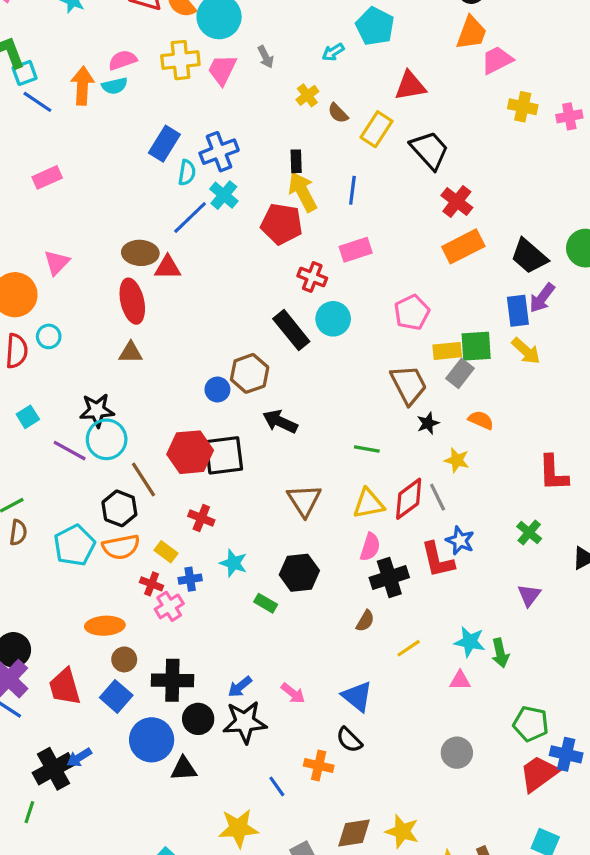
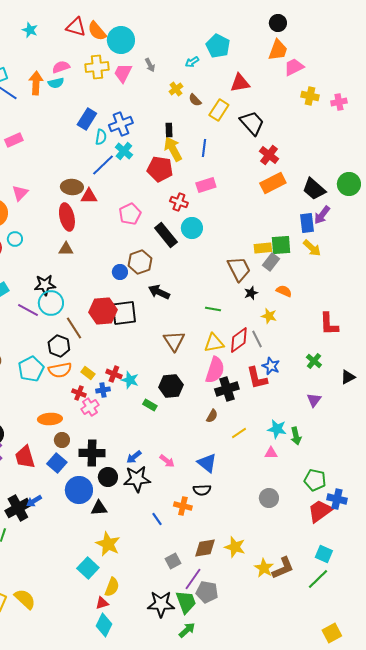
pink pentagon: (412, 312) -> (130, 214), moved
red cross: (201, 518) -> (114, 374), moved
pink semicircle: (370, 547) -> (215, 370), size x1.5
black semicircle: (349, 740) -> (202, 490), turned -48
yellow star: (238, 828) -> (108, 544), moved, turned 30

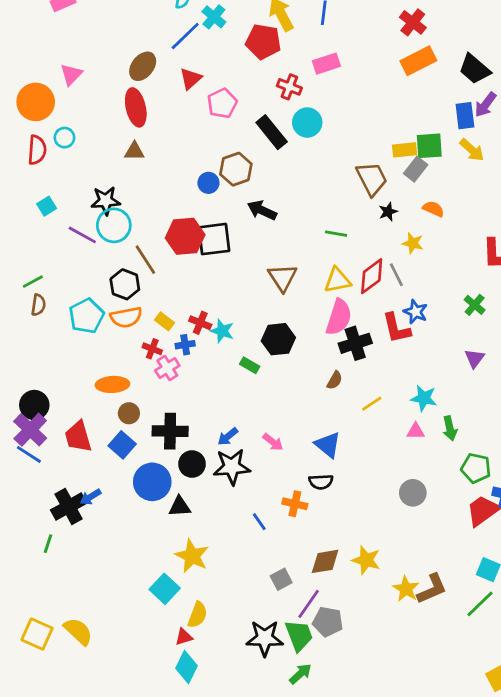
brown ellipse: (72, 187) -> (143, 66), turned -55
red triangle: (89, 196) -> (191, 79), moved, turned -42
green arrow: (296, 436) -> (450, 428), moved

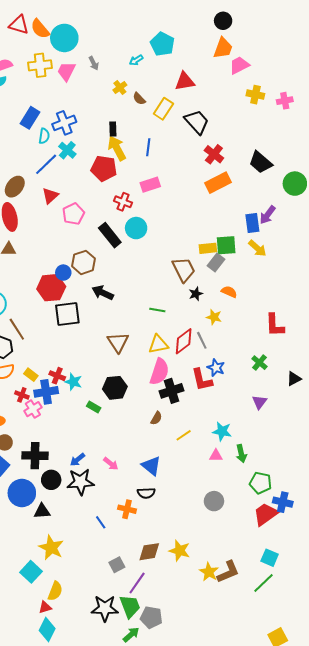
black trapezoid: (475, 69) -> (260, 162), moved
red hexagon: (185, 236) -> (51, 288), moved
blue cross: (185, 345) -> (46, 392), size x1.6
gray pentagon: (328, 622) -> (151, 617), moved

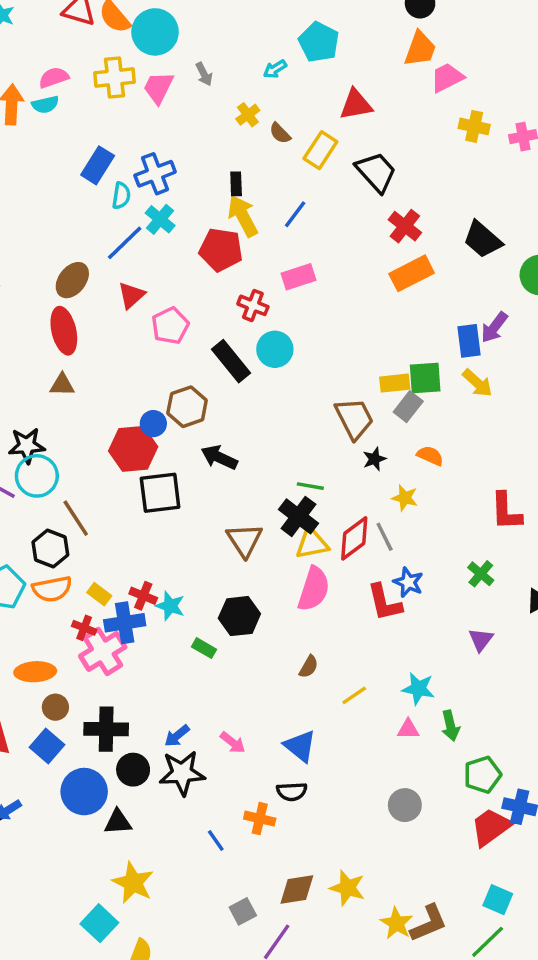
blue line: (148, 147) -> (295, 214), turned 30
black cross: (171, 391) -> (299, 516), moved, turned -35
pink cross: (33, 409) -> (103, 651), size x1.5
green pentagon: (260, 483) -> (483, 775), turned -30

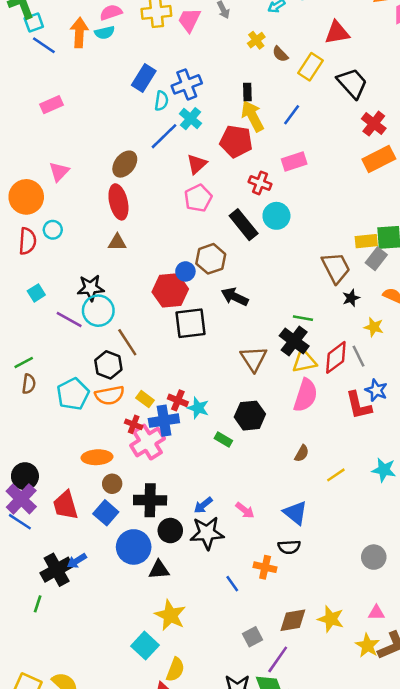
red triangle: (131, 295) -> (197, 164), moved
pink triangle: (408, 729) -> (376, 613), moved

